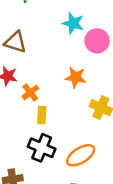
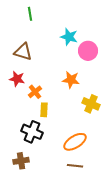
black cross: (42, 148) -> (32, 132), moved

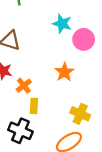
orange star: (71, 80) -> (64, 72), turned 30
yellow cross: (91, 104) -> (80, 114), moved

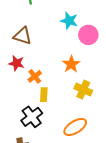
yellow cross: (80, 114) -> (83, 90), moved
black cross: (20, 131) -> (32, 117), turned 30

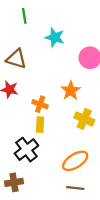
cyan star: (69, 21) -> (55, 37), moved
orange cross: (35, 76) -> (40, 104), moved, turned -32

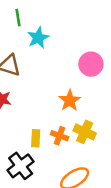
cyan star: (55, 37) -> (38, 38), moved, turned 30
orange cross: (40, 104) -> (60, 136), moved

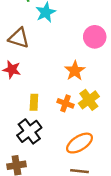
yellow cross: (85, 132) -> (89, 100), turned 30
yellow rectangle: (36, 138) -> (34, 102), moved

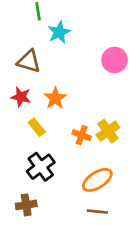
orange star: (75, 71) -> (55, 98), moved
yellow rectangle: (34, 102) -> (37, 127), moved, turned -42

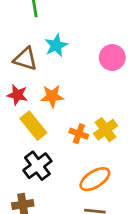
cyan star: (59, 32) -> (56, 45), moved
orange star: (55, 98) -> (52, 96), turned 30
yellow rectangle: (37, 127) -> (33, 126), size x1.5

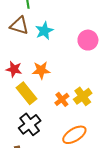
brown triangle: (25, 59) -> (19, 26), moved
orange cross: (79, 134) -> (62, 99), turned 32

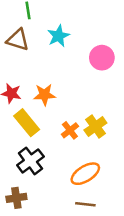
cyan star: (44, 31) -> (59, 36), moved

